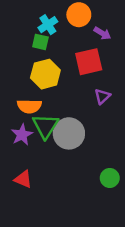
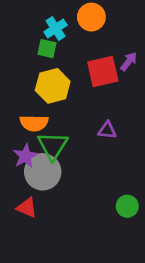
purple arrow: (102, 33) -> (129, 61), moved, turned -84
purple triangle: (102, 96) -> (107, 130), moved, turned 49
gray circle: (69, 133) -> (43, 172), moved

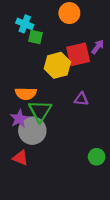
cyan cross: (56, 29) -> (25, 24), moved, turned -35
yellow hexagon: (53, 86) -> (57, 65), moved

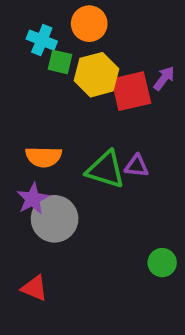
orange circle: (69, 13) -> (89, 24), moved
yellow hexagon: (57, 65) -> (96, 75), moved
green triangle: (40, 111) -> (106, 170), moved, turned -45
red triangle: (20, 158) -> (34, 288), moved

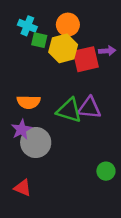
orange circle: (89, 24) -> (68, 25), moved
purple arrow: (164, 78) -> (107, 51), turned 49
purple triangle: (137, 166) -> (89, 108), size x1.5

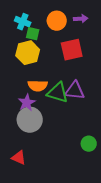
yellow hexagon: (63, 48) -> (28, 53), moved
purple arrow: (107, 51) -> (81, 19), moved
orange semicircle: (29, 102) -> (38, 86), moved
purple star: (21, 129) -> (27, 103), moved

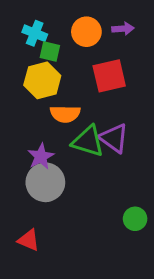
orange semicircle: (38, 86) -> (65, 114), moved
purple triangle: (75, 91) -> (114, 138), turned 30

